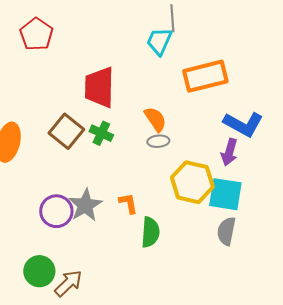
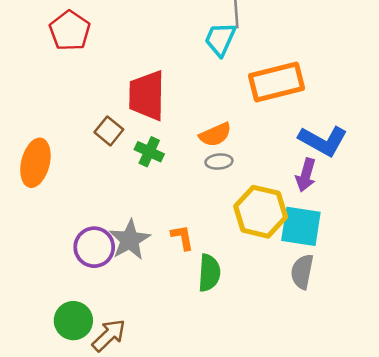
orange semicircle: (155, 119) -> (215, 135), turned 100
brown square: (66, 131) -> (109, 131), moved, size x0.7

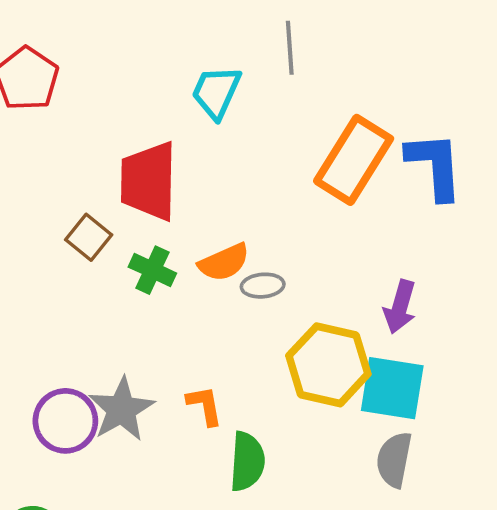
cyan trapezoid: (220, 39) -> (216, 92), moved
orange rectangle: (276, 82) -> (354, 160), turned -44
orange semicircle: (215, 135) -> (224, 262), moved
blue L-shape: (323, 141) -> (435, 166), moved, turned -123

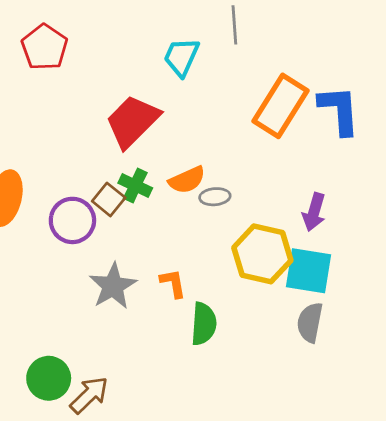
red trapezoid: (149, 181) -> (132, 121), turned 44
brown square: (89, 237) -> (109, 199), moved
purple circle: (65, 421) -> (72, 220), moved

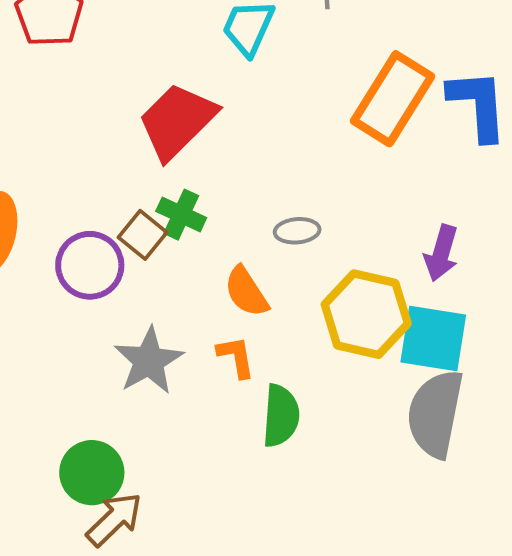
orange semicircle: (187, 180) -> (246, 292), moved, turned 81
gray semicircle: (310, 322) -> (435, 414), size x1.5
green circle: (49, 378) -> (92, 473), moved

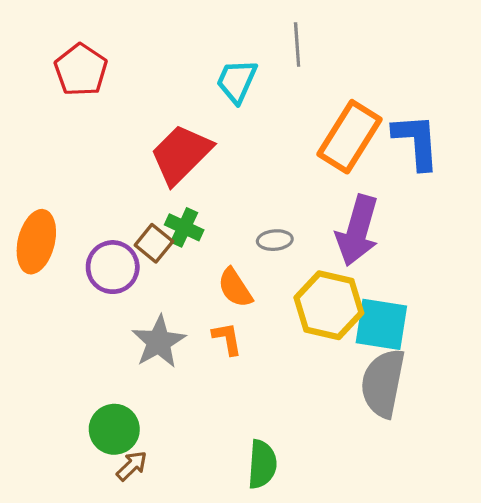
purple arrow: (441, 253) -> (358, 231), moved, size x1.6
green semicircle: (281, 416) -> (262, 464), moved
brown arrow: (114, 519) -> (132, 466), size x0.7

